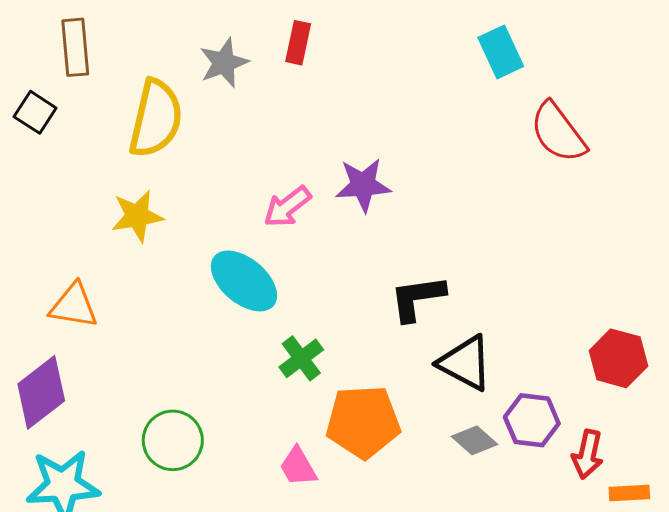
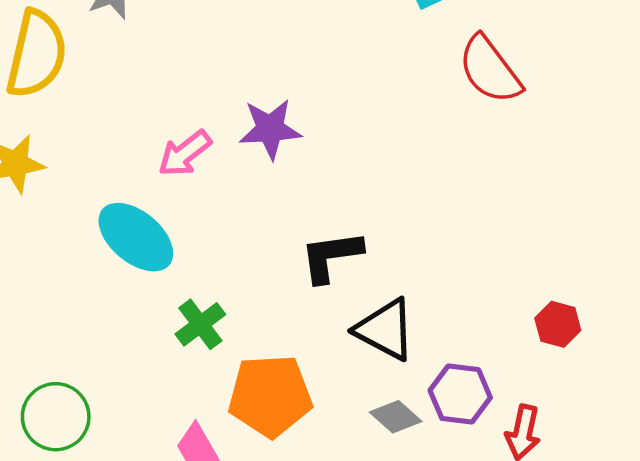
red hexagon: (618, 358) -> (558, 324), size x0.7

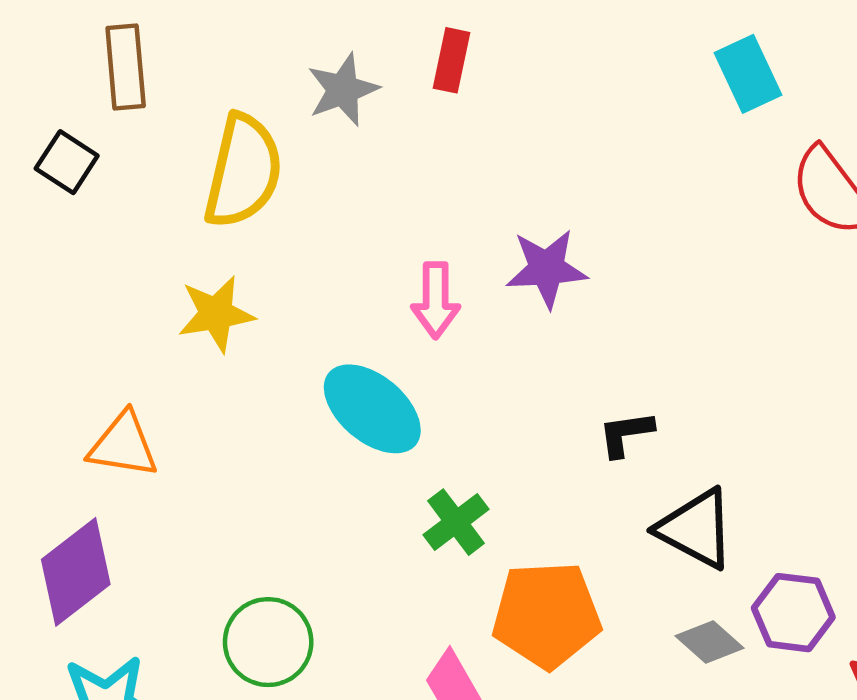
pink arrow: (185, 153) -> (436, 300), turned -52
black L-shape: (331, 256) -> (626, 434), size x0.7

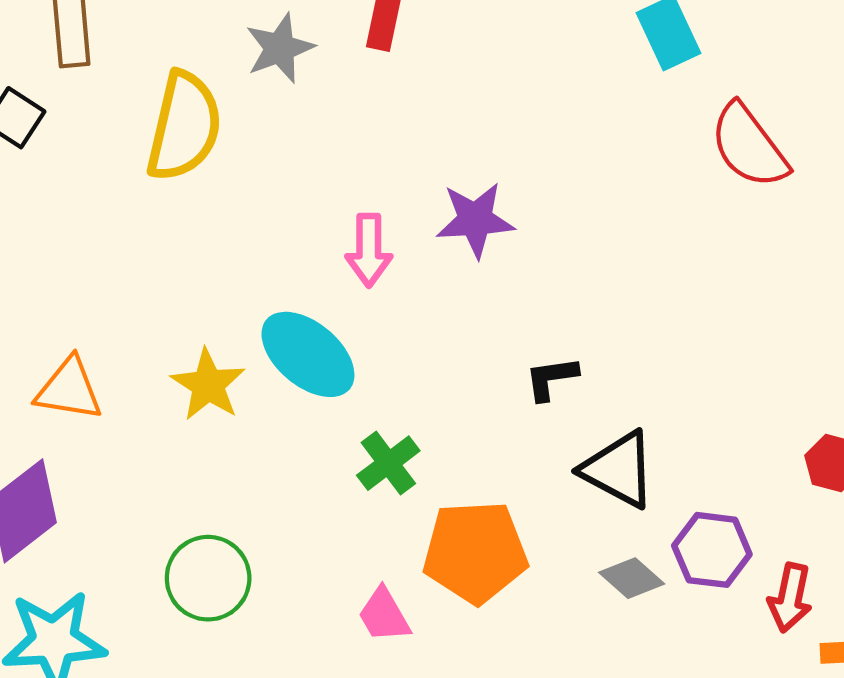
yellow star: (216, 314) -> (208, 385), moved, turned -30

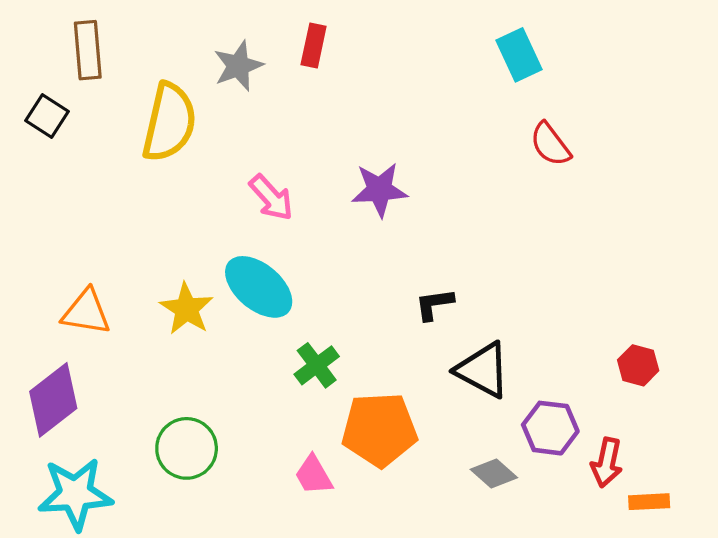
red semicircle: (749, 146) -> (550, 144), moved, size x0.7
pink arrow: (369, 250) -> (271, 198), moved, turned -42
gray diamond: (632, 578) -> (494, 474), moved

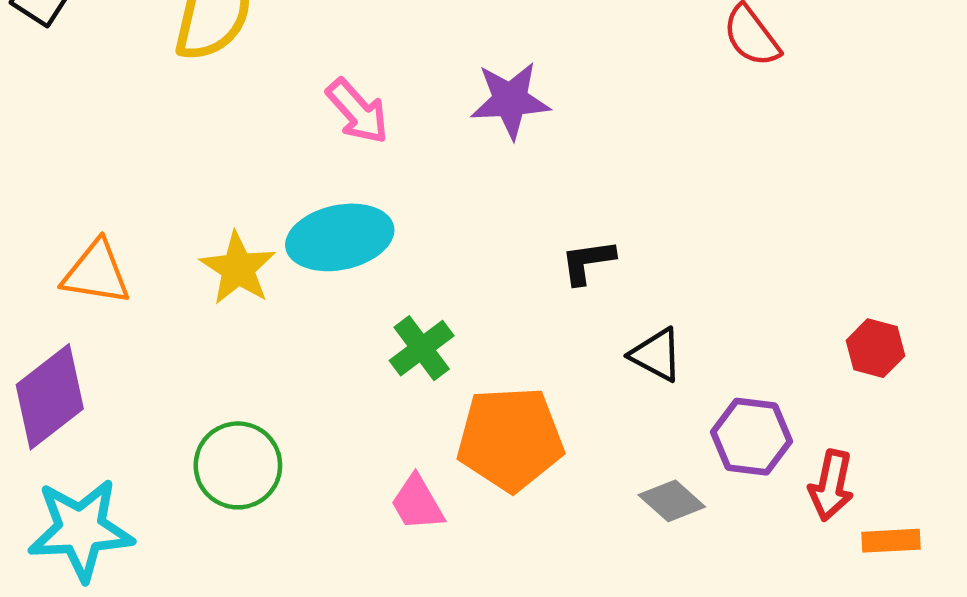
cyan ellipse: (259, 287) -> (340, 237), turned -52
black triangle: (483, 370) -> (656, 355), size x0.7

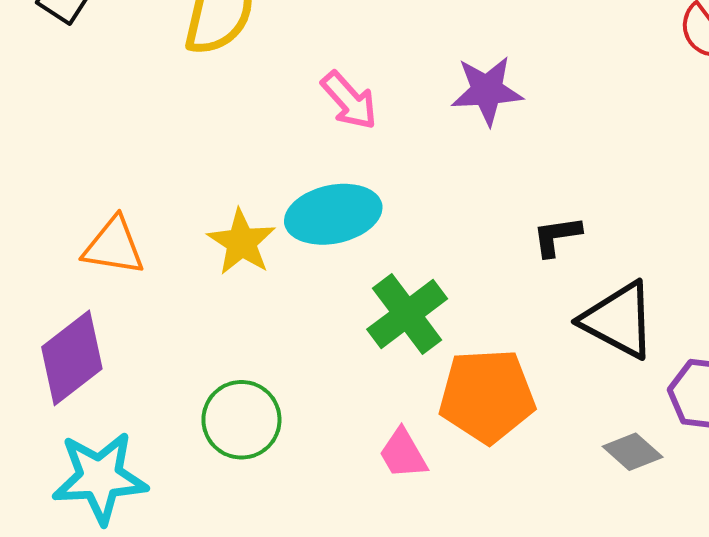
green cross: (422, 348) -> (407, 314), size x1.4
black triangle: (656, 355) -> (619, 320), size x1.6

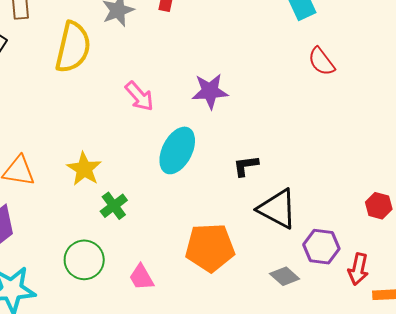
cyan ellipse: (333, 214) -> (177, 150), moved, turned -51
green cross: (407, 314) -> (114, 206), moved, size x0.7
pink trapezoid: (403, 454) -> (141, 277), moved

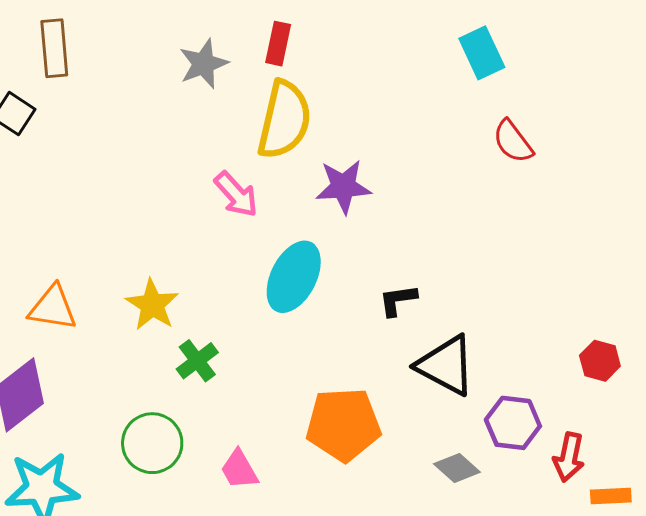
yellow semicircle: (73, 47) -> (284, 120), moved

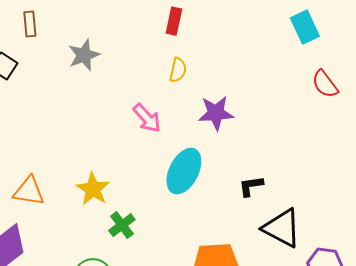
brown rectangle: (54, 48) -> (30, 24), size x0.7
gray star: (204, 64) -> (84, 55), moved
yellow semicircle: (284, 120) -> (178, 70), size x0.5

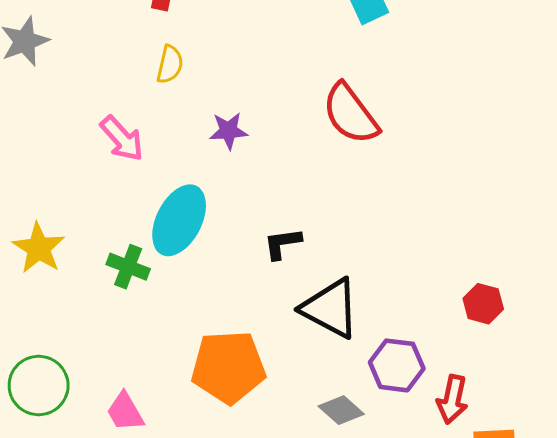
red semicircle: (325, 84) -> (350, 114), moved, size x1.4
purple star: (216, 113) -> (228, 131), size x0.7
green cross: (122, 225) -> (128, 267), moved, turned -32

